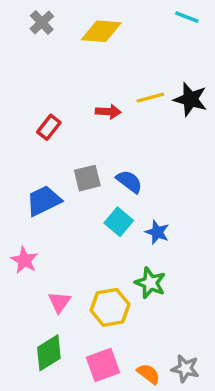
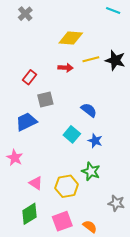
yellow diamond: (101, 31) -> (71, 38), moved
gray square: (87, 178) -> (45, 99), moved
blue semicircle: (129, 182) -> (89, 110), moved
pink triangle: (59, 302) -> (36, 183), turned -32
gray star: (185, 369) -> (116, 203), moved

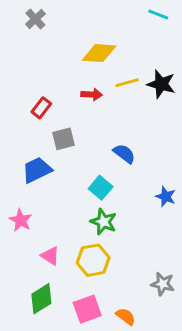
blue star: (95, 141) -> (166, 197), moved
green star: (91, 171) -> (103, 222), moved

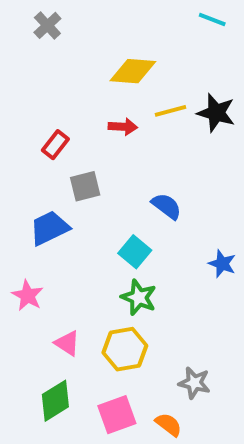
gray star: (163, 284) -> (194, 383), moved

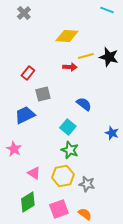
red arrow: (123, 127) -> (70, 67), moved
gray star: (194, 383) -> (87, 184), moved

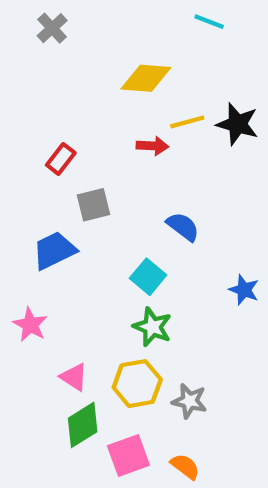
cyan line: (107, 10) -> (209, 22), moved
green diamond: (28, 202) -> (83, 425), moved

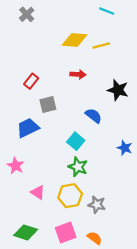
yellow line: (187, 122) -> (101, 45), moved
black star: (237, 124) -> (118, 90), moved
green diamond: (83, 425) -> (26, 232), moved, turned 50

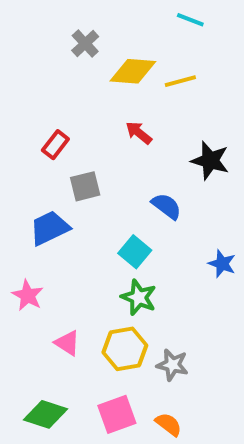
gray cross: (27, 14) -> (85, 44), moved
red arrow: (78, 74) -> (139, 133), turned -144

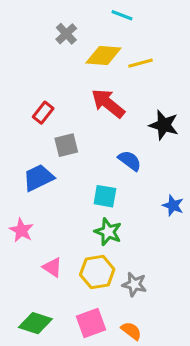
cyan line: (190, 20) -> (122, 15), moved
red arrow: (139, 133) -> (108, 103), size x1.6
cyan square: (135, 252) -> (105, 196), turned -30

